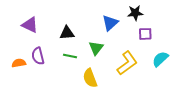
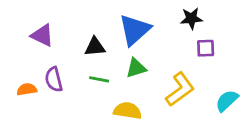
blue triangle: (110, 23) -> (135, 30), moved, size x1.4
green triangle: (96, 48) -> (136, 68), turned 35
cyan semicircle: (160, 59) -> (227, 101), moved
yellow semicircle: (90, 78) -> (128, 111), turned 120

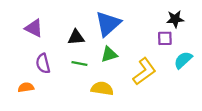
black star: (191, 18) -> (175, 19), moved
orange semicircle: (27, 89) -> (26, 87), moved
cyan semicircle: (227, 101) -> (183, 60), moved

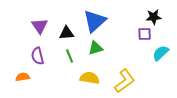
purple triangle: (34, 28) -> (40, 26), moved, turned 30
green line: (79, 63) -> (70, 56), turned 56
yellow L-shape: (144, 71) -> (125, 81), moved

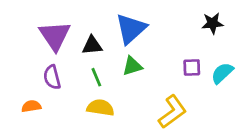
purple triangle: (40, 26) -> (55, 36), size x1.4
purple square: (145, 34) -> (192, 68), moved
yellow semicircle: (90, 78) -> (100, 108), moved

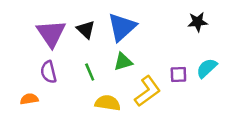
black triangle: (92, 45) -> (86, 30), moved, turned 48
purple square: (192, 68) -> (178, 75), moved
yellow semicircle: (100, 108) -> (108, 103), moved
yellow L-shape: (172, 112) -> (148, 91), moved

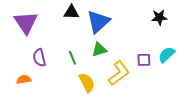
black triangle: (86, 30) -> (71, 12), moved, turned -42
purple triangle: (51, 33) -> (26, 23), moved
yellow semicircle: (108, 103) -> (87, 83), turned 54

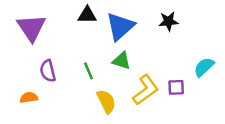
black star: (159, 17) -> (168, 21), moved
green triangle: (99, 49) -> (121, 61), turned 35
purple square: (144, 60) -> (176, 87), moved

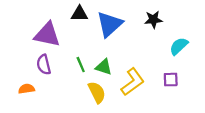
purple triangle: (31, 28) -> (47, 35), moved, turned -44
green triangle: (121, 61) -> (104, 67), moved
cyan semicircle: (204, 67) -> (179, 46), moved
purple square: (176, 87) -> (171, 80), moved

